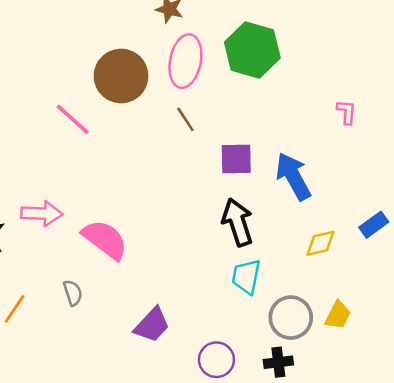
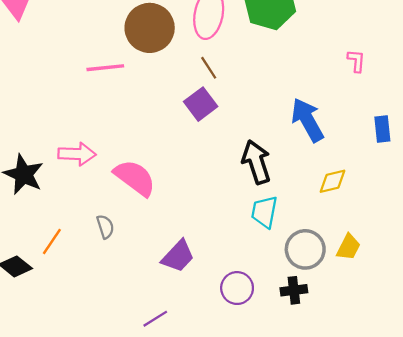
pink line: (73, 119) -> (105, 68), turned -48
purple square: (236, 159) -> (201, 104), moved, turned -36
blue rectangle: (374, 225) -> (382, 129), moved, turned -60

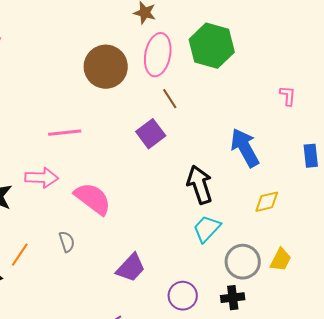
pink line: (105, 68) -> (65, 133), moved
brown line: (209, 68) -> (170, 99), moved
cyan trapezoid: (264, 212) -> (207, 229), turned 32

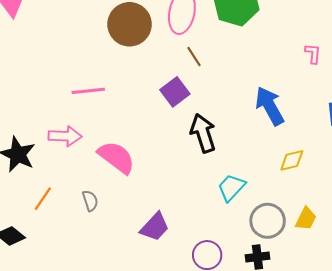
black arrow: (200, 185) -> (203, 133), moved
orange line: (20, 255) -> (43, 199), moved

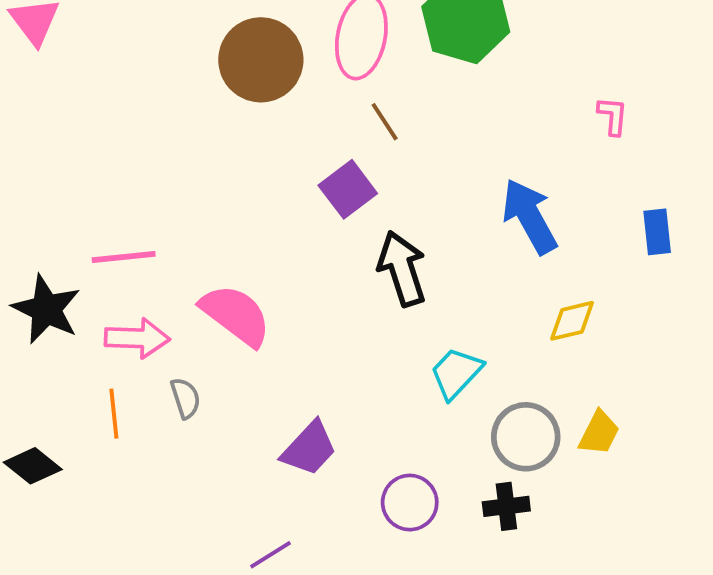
pink line: (88, 91) -> (124, 257), moved
pink arrow: (65, 136) -> (137, 338), moved
orange line: (43, 199) -> (114, 414), moved, turned -40

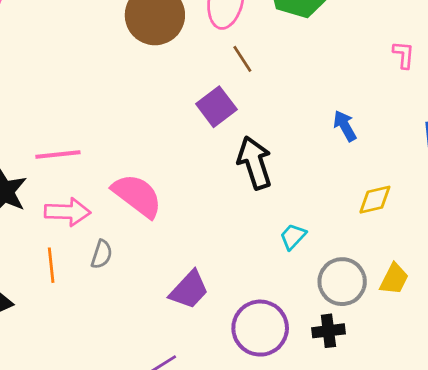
blue arrow: (530, 216) -> (345, 126), size x0.6
cyan trapezoid: (456, 373) -> (293, 237), size x0.7
gray semicircle: (185, 398) -> (102, 254), turned 36
purple circle: (410, 503) -> (260, 328), size x1.4

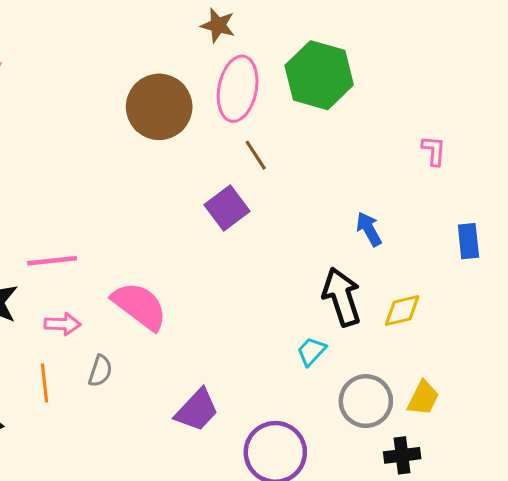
black arrow: (255, 163) -> (342, 297), moved
pink arrow: (67, 212) -> (63, 324), size x0.7
black cross: (328, 331) -> (402, 455), moved

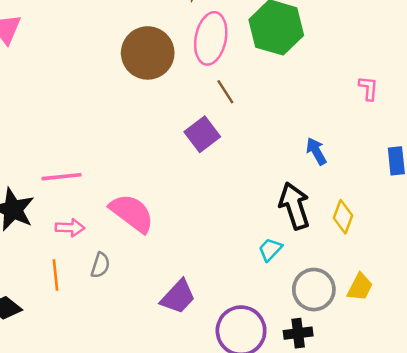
yellow diamond: (402, 311) -> (343, 217), turned -56
black cross: (402, 455) -> (298, 333), moved

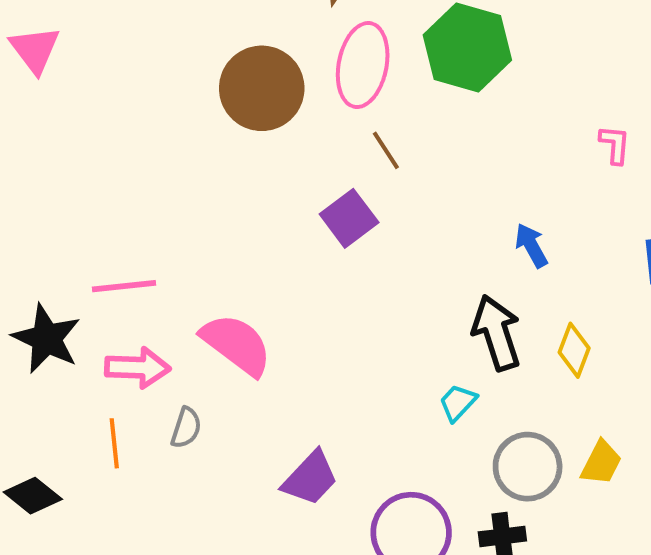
pink arrow: (70, 228) -> (138, 368), size x1.4

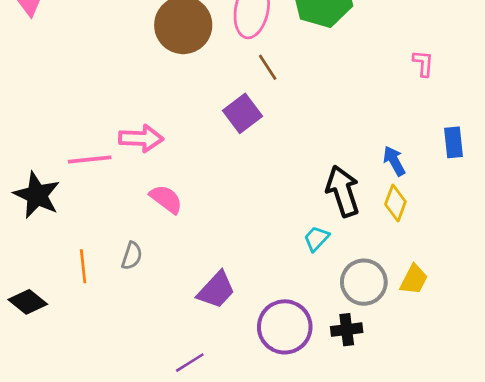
blue arrow: (531, 245) -> (394, 161), moved
pink semicircle: (237, 344) -> (166, 199), size x0.7
pink arrow: (138, 368) -> (141, 138), moved

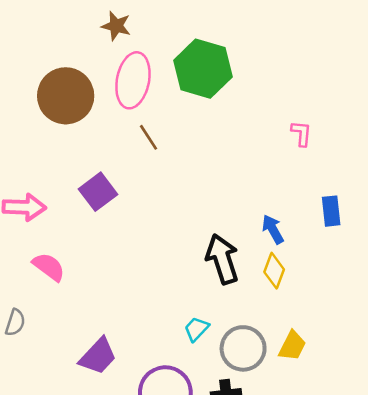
purple square: (243, 113) -> (98, 192), moved
cyan trapezoid: (316, 239) -> (196, 329), moved

